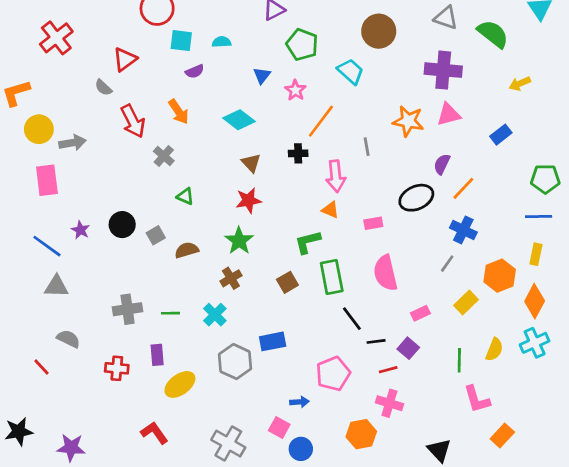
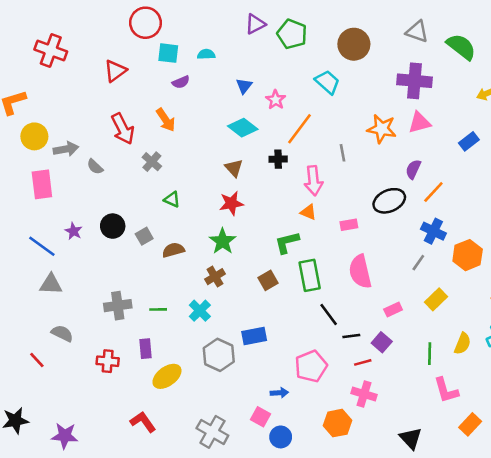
red cross: (56, 38) -> (51, 51), turned -32
green pentagon: (302, 45) -> (292, 34), moved
gray semicircle: (103, 88) -> (95, 167), moved
cyan diamond: (239, 120) -> (243, 128), moved
orange hexagon: (500, 276) -> (468, 255), moved

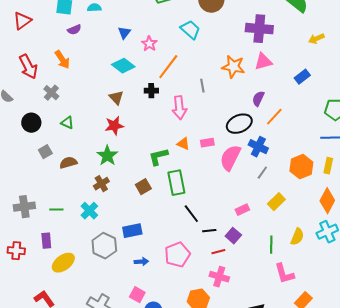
orange triangle: (308, 212) -> (183, 144), moved
black circle: (113, 226) -> (31, 123), moved
blue cross: (433, 231) -> (258, 147), moved
pink semicircle: (360, 272) -> (230, 158), moved, turned 40
blue arrow: (279, 393) -> (141, 262), moved

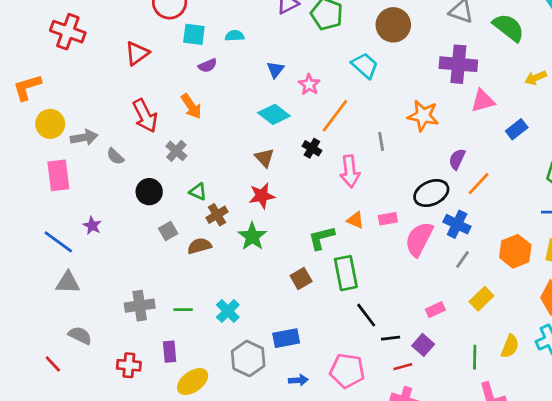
pink triangle: (263, 62) -> (483, 101), moved
black cross: (151, 91) -> (312, 148), turned 32
brown cross: (101, 184) -> (217, 215), moved
pink pentagon: (177, 255) -> (347, 371), turned 30

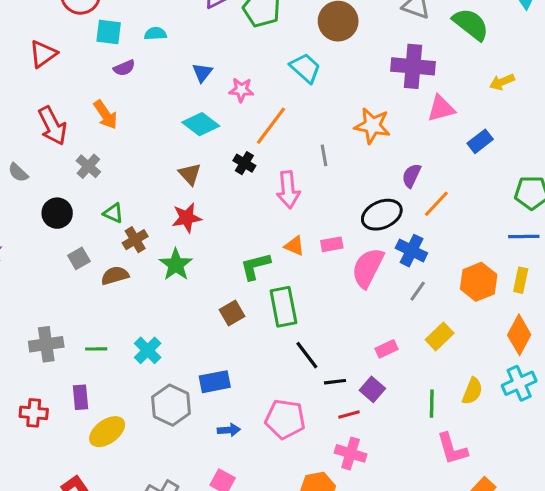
pink star: (309, 85) -> (241, 90), turned -30

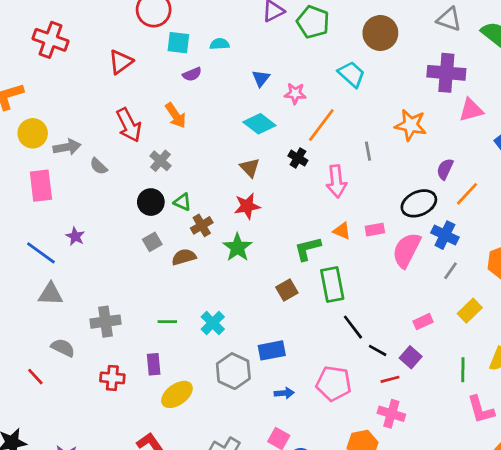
black circle: (57, 213) -> (151, 202), moved
gray cross: (46, 344) -> (106, 322), moved
black line: (335, 382) -> (378, 350), turned 36

